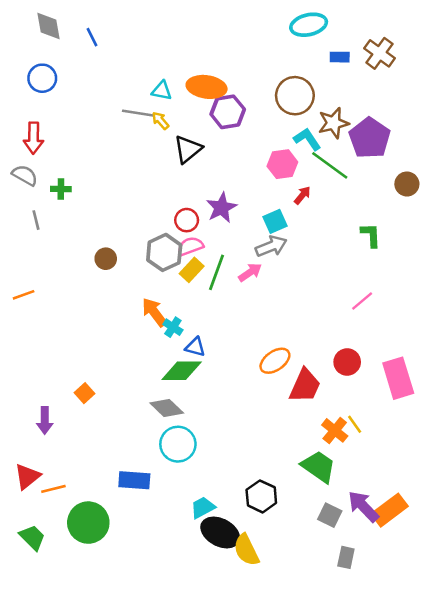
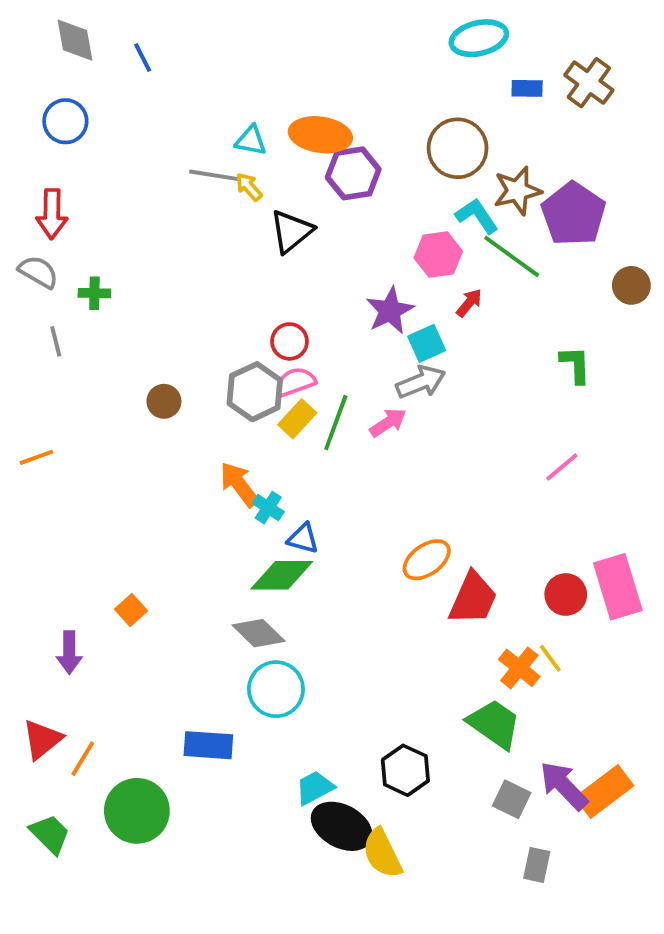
purple star: (221, 208) -> (390, 311), moved
red circle: (347, 362) -> (566, 594), moved
orange line: (53, 489) -> (83, 759), turned -45

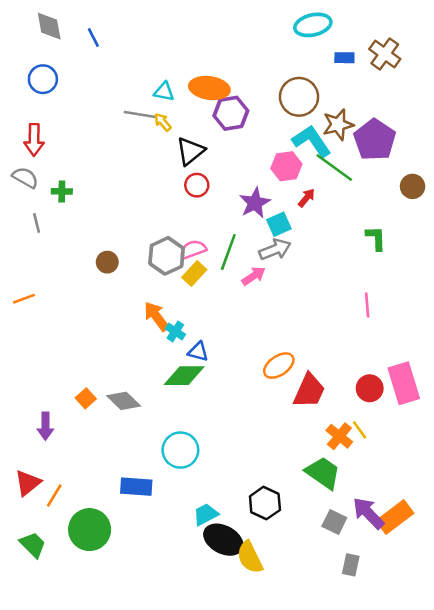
cyan L-shape: (477, 216) -> (312, 141), size x1.4
red circle: (289, 341) -> (197, 185), moved
green line: (336, 423) -> (228, 252), moved
pink line: (562, 467) -> (367, 305), turned -55
gray diamond: (259, 633) -> (124, 401), moved

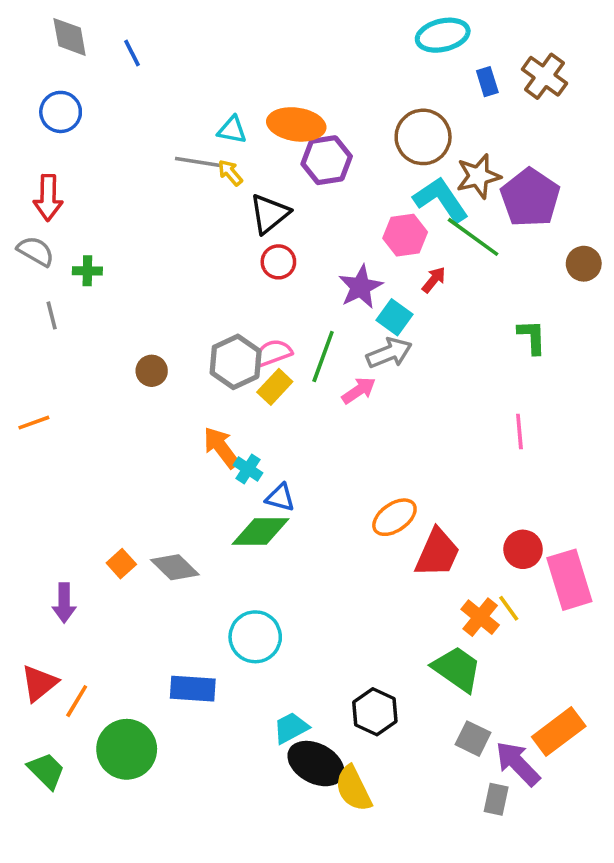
blue rectangle: (344, 58) -> (487, 82), turned 72
cyan square: (279, 224) -> (394, 317), turned -30
pink rectangle: (404, 383) -> (569, 580), moved
purple arrow: (368, 513) -> (518, 764), moved

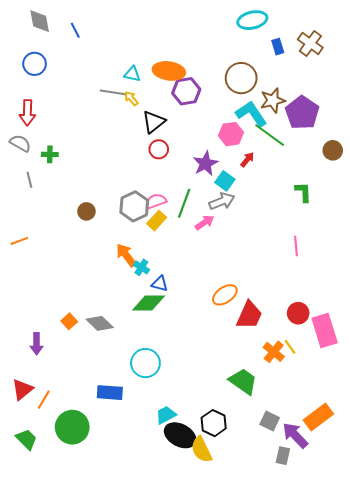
green trapezoid: (457, 669) -> (243, 381), moved
black hexagon: (375, 712) -> (214, 423), moved

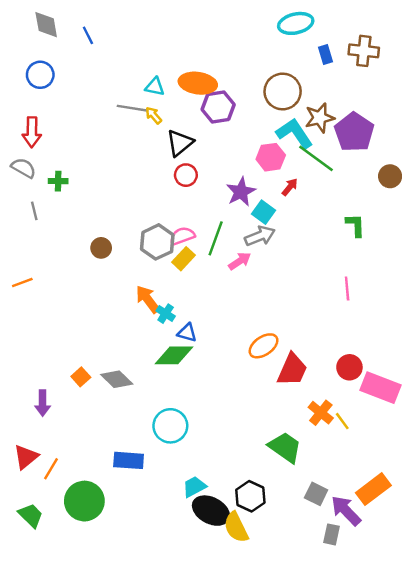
brown cross: (310, 43) -> (364, 51), turned -30
pink rectangle: (325, 330) -> (381, 388), turned -52
yellow line: (290, 347) -> (342, 421), moved

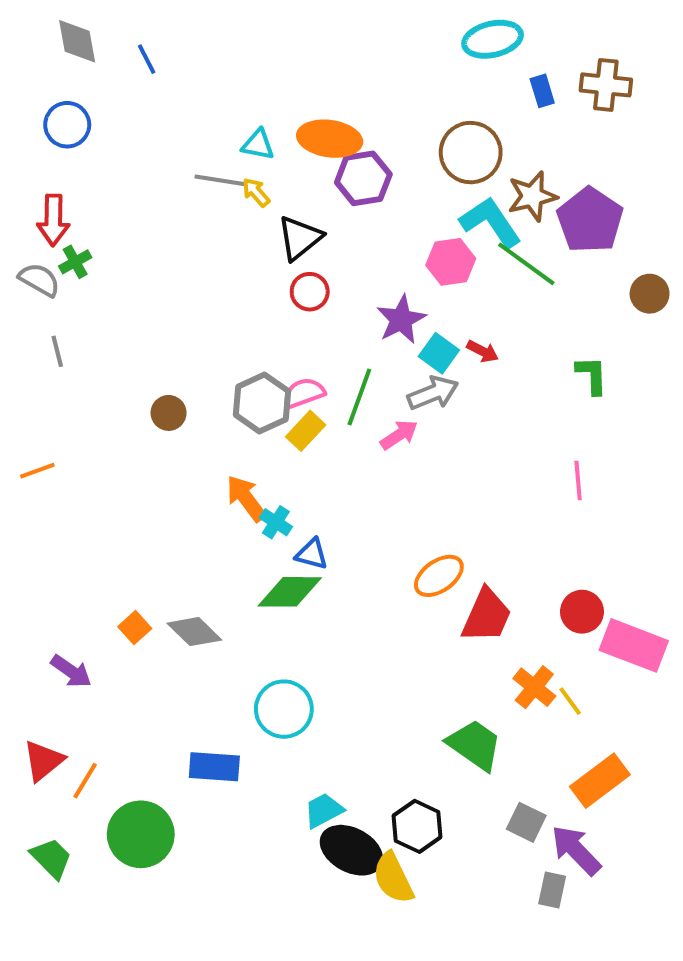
green cross: (58, 181) -> (75, 262), moved, turned -30
red arrow: (290, 187) -> (483, 351), moved, turned 78
purple arrow: (43, 403) -> (71, 671), turned -55
orange rectangle: (373, 489) -> (600, 781), moved

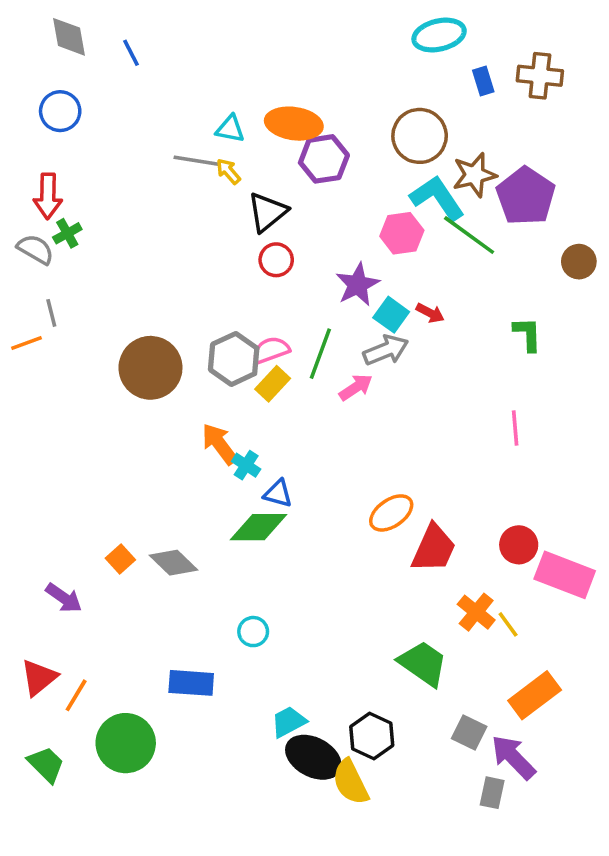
brown circle: (169, 413) -> (150, 368), size x2.0
orange line: (37, 471) -> (27, 343), moved
cyan circle: (284, 709) -> (253, 632), size x0.6

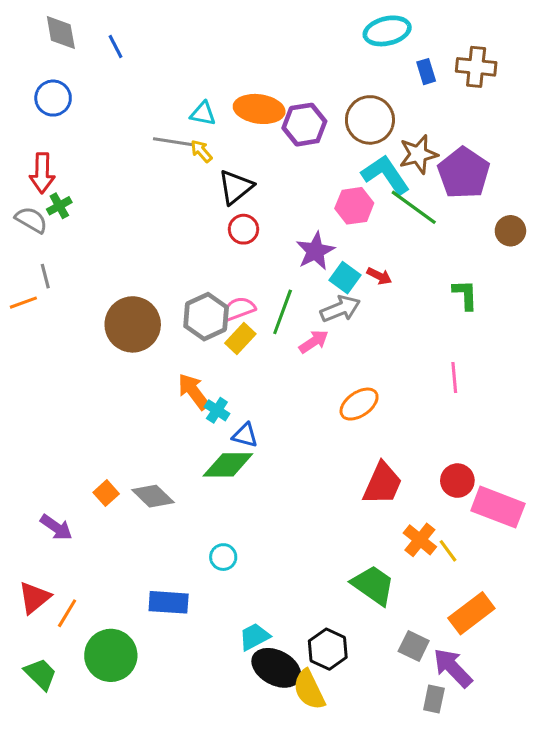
purple hexagon: (324, 159) -> (304, 125), moved
orange ellipse: (391, 513) -> (359, 404), moved

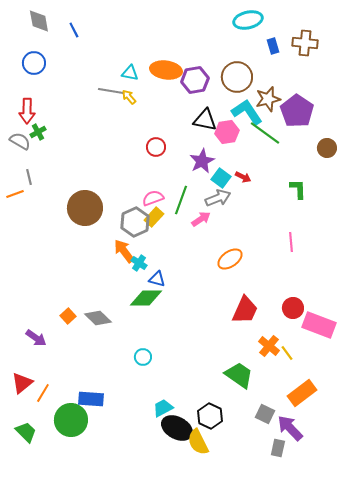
black triangle: (236, 187) -> (205, 120), moved, turned 50
gray hexagon: (206, 317) -> (135, 222), moved
blue rectangle: (169, 602) -> (91, 399), moved

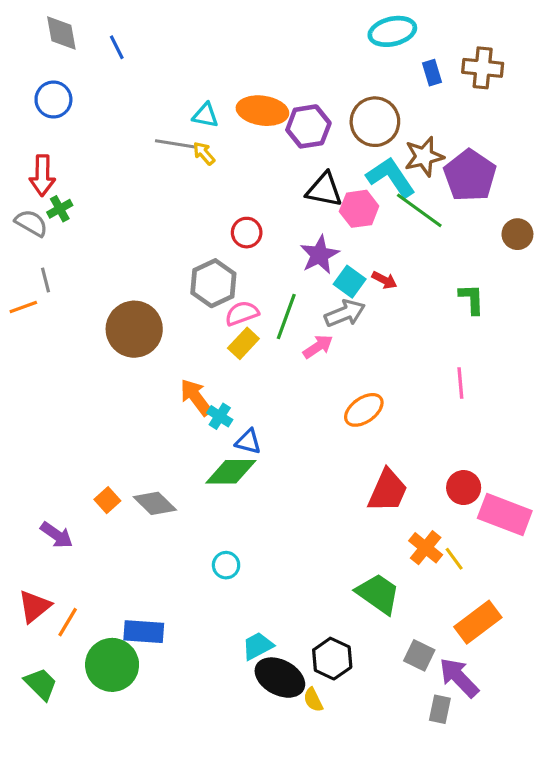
gray hexagon: (135, 222) -> (213, 283), moved
yellow semicircle: (198, 442) -> (313, 700), size x0.6

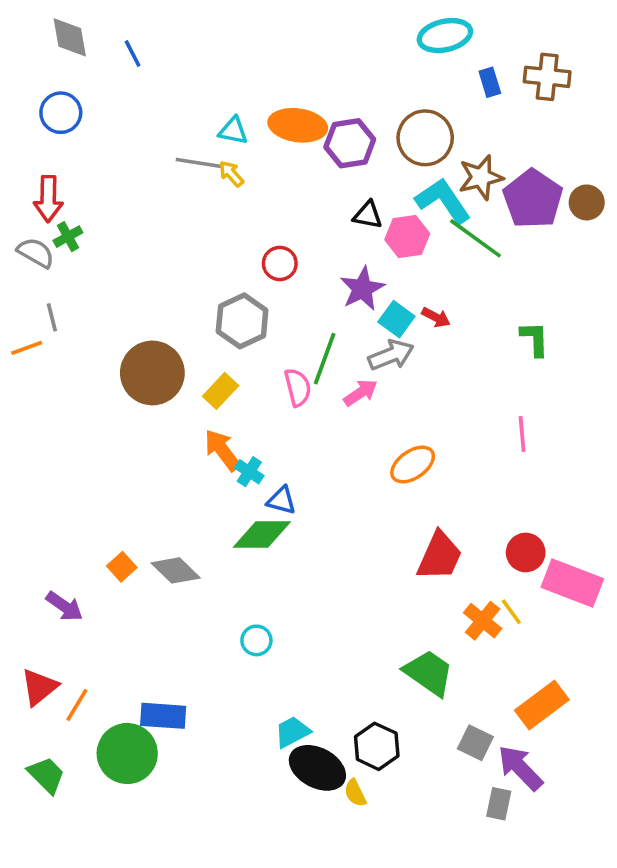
black triangle: (324, 190) -> (368, 215), size x0.7
brown circle: (517, 234) -> (587, 202), moved
pink semicircle: (242, 313) -> (298, 387), moved, turned 96
yellow rectangle: (243, 343) -> (221, 391), moved
yellow line: (454, 559) -> (511, 612), moved

